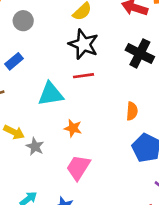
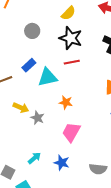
gray circle: (23, 21) -> (32, 31), moved
blue rectangle: (14, 61) -> (29, 65), moved

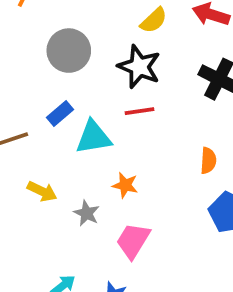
yellow semicircle: (68, 13) -> (154, 20), moved
gray circle: (32, 31) -> (69, 51), size x1.5
gray star: (37, 118) -> (87, 213), moved

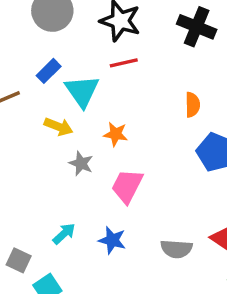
cyan triangle: (93, 137) -> (82, 91), turned -51
yellow arrow: (42, 191) -> (59, 127), moved

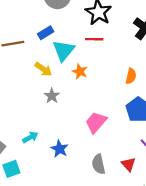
orange star: (116, 134) -> (80, 71), moved
pink trapezoid: (127, 186) -> (96, 122), moved
gray semicircle: (176, 249) -> (99, 164), turned 60

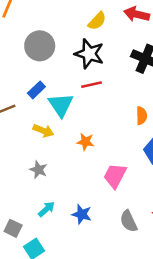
orange star: (80, 71) -> (85, 142), moved
gray star: (52, 96) -> (38, 170), moved

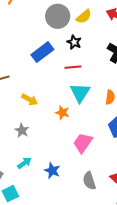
gray circle: (40, 46) -> (58, 16), moved
black star: (89, 54) -> (74, 42), size x0.6
blue rectangle: (36, 90) -> (42, 52), moved, size x1.5
cyan triangle: (61, 105) -> (80, 93), moved

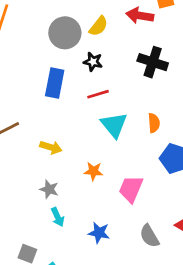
blue rectangle: (42, 52) -> (55, 83), turned -30
orange star: (62, 113) -> (93, 171), moved
cyan arrow: (24, 163) -> (58, 217), moved, turned 112

